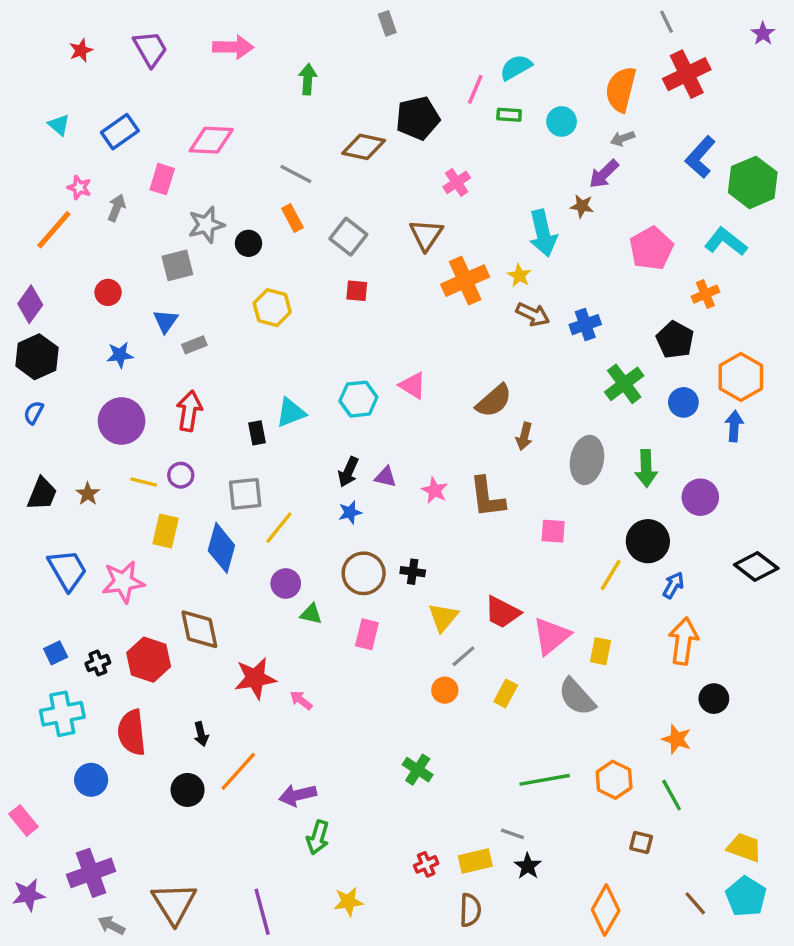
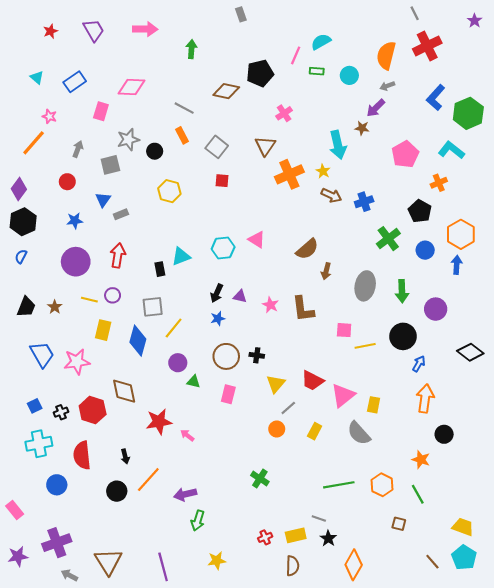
gray arrow: (116, 208) -> (78, 149), moved
yellow line: (611, 575) -> (365, 346), moved, turned 48
orange diamond: (606, 910) -> (354, 565), moved

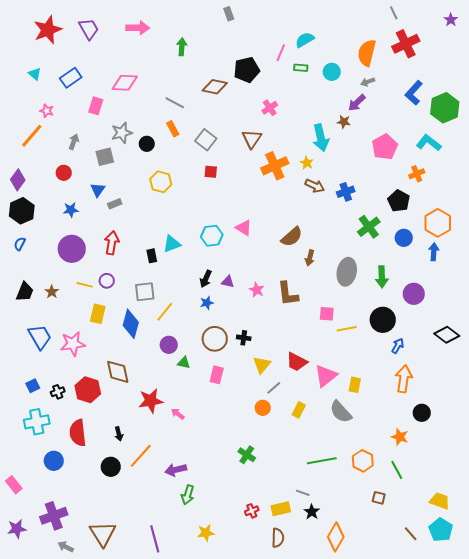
red star: (50, 31) -> (48, 30), size x2.0

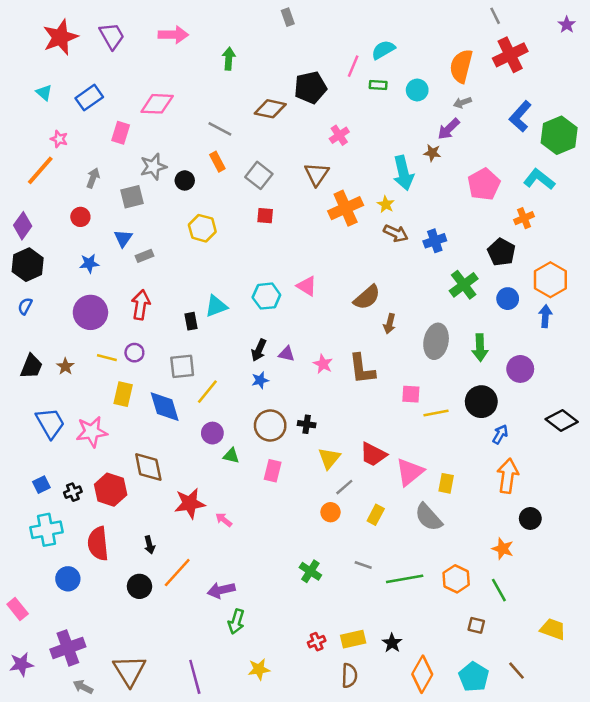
blue diamond: (131, 324) -> (165, 407), turned -32
gray line: (303, 493) -> (363, 565), moved
cyan pentagon: (441, 530) -> (474, 677), moved

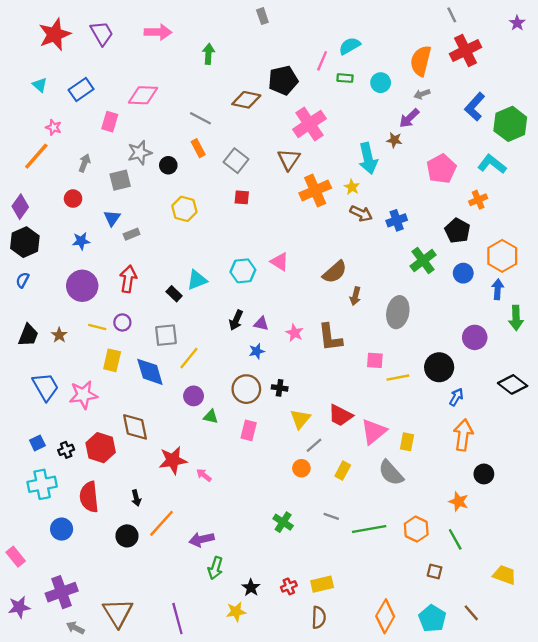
pink cross: (339, 135) -> (309, 124), size x1.8
black rectangle: (191, 321) -> (174, 294), turned -35
green arrow: (480, 348) -> (516, 318), moved
blue star: (260, 380) -> (257, 351), moved
black star: (392, 643) -> (251, 588), moved

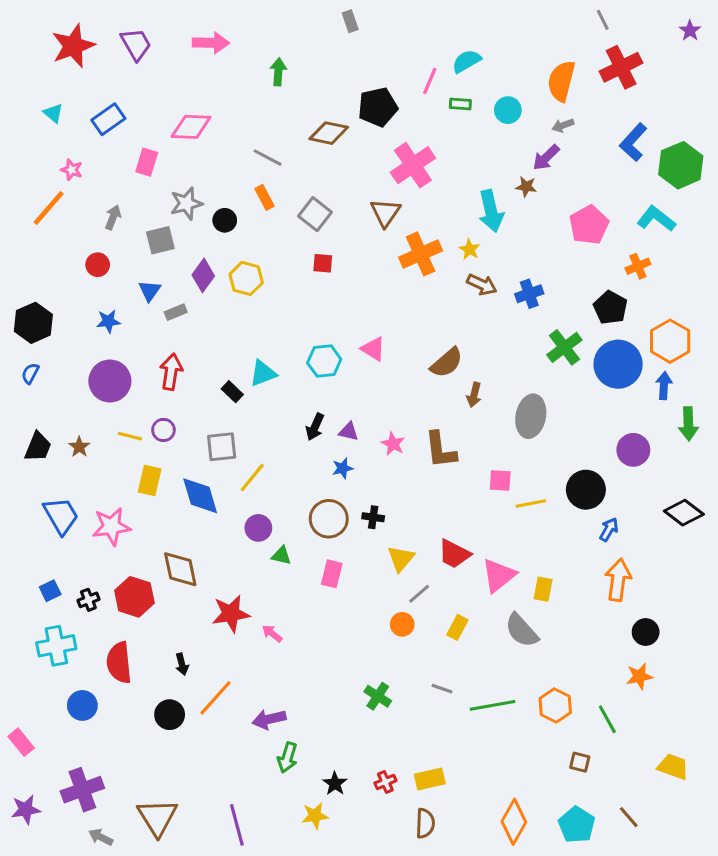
purple diamond: (20, 207) -> (203, 275), moved
blue circle: (463, 273) -> (618, 364), size x1.8
orange star: (459, 502) -> (639, 676), moved, turned -30

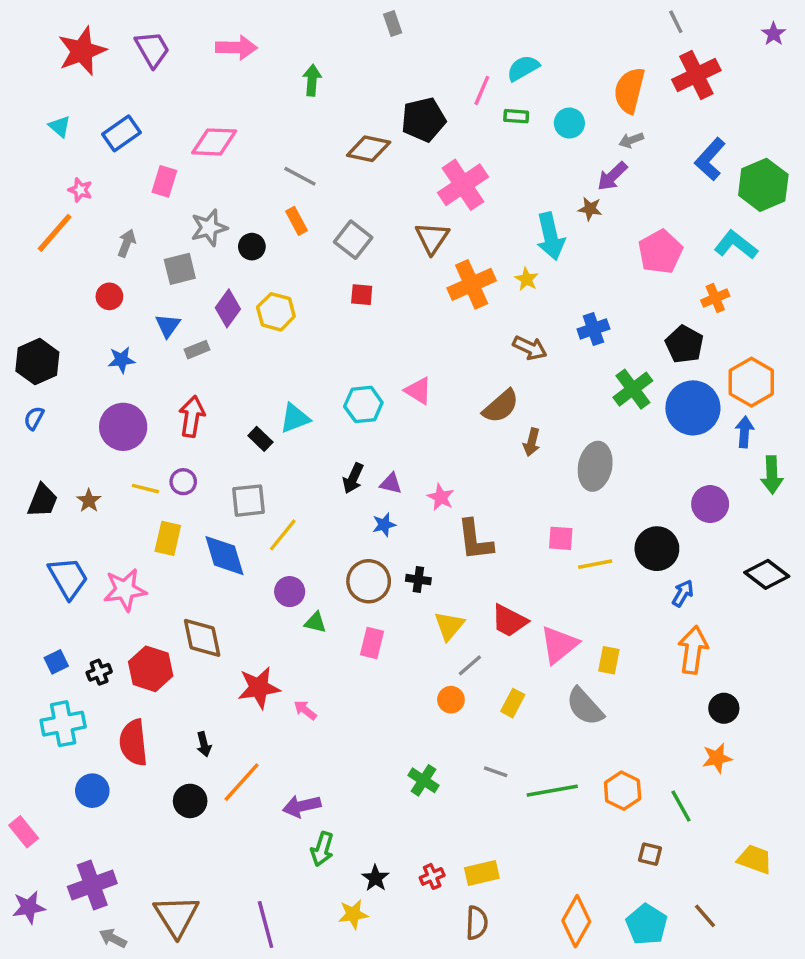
brown arrow: (482, 285) -> (530, 348), moved
brown L-shape: (440, 450) -> (475, 540), moved

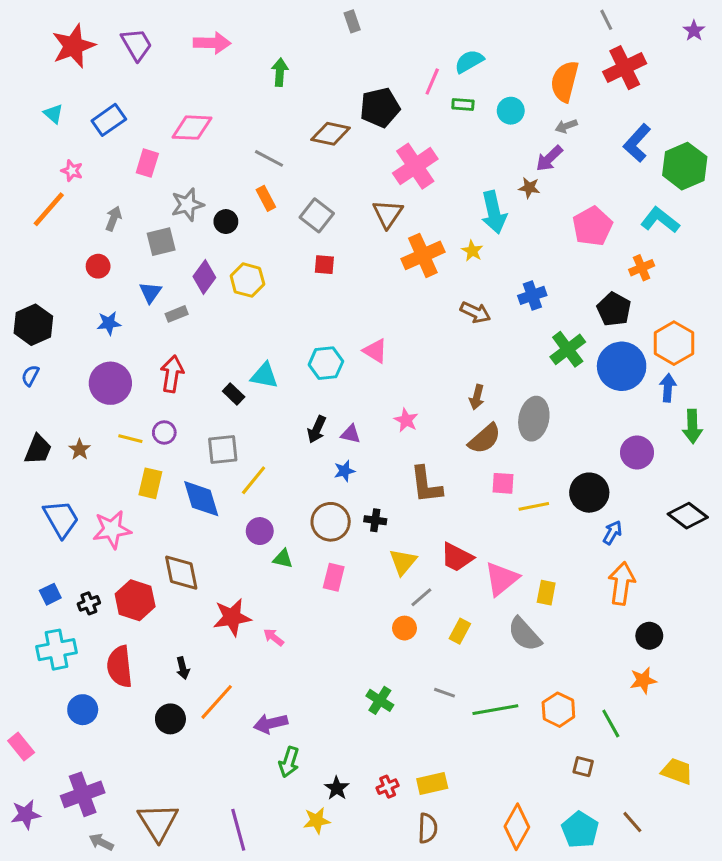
brown semicircle: (501, 406) -> (485, 439), moved
cyan triangle: (295, 418) -> (264, 376), turned 32
pink star: (441, 497) -> (406, 420), moved

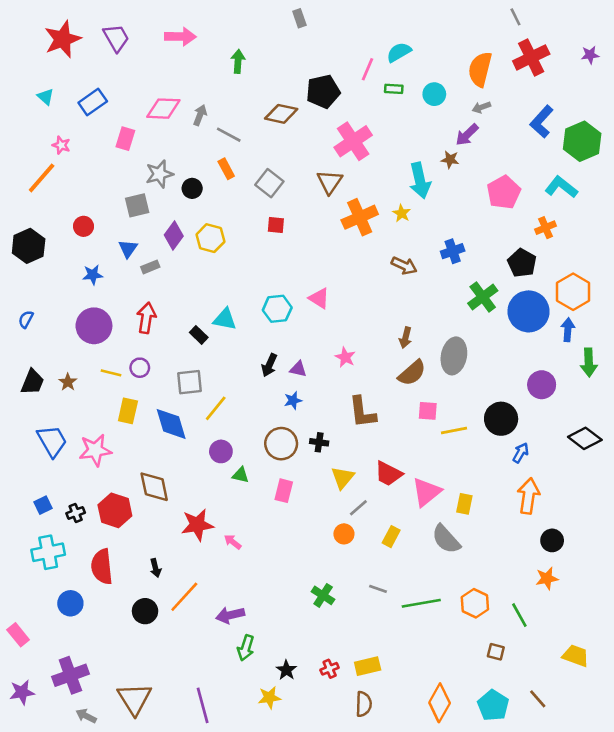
purple star: (694, 31) -> (590, 55), moved, turned 30
gray arrow: (113, 218) -> (200, 115), moved
black hexagon: (33, 325) -> (29, 246), moved

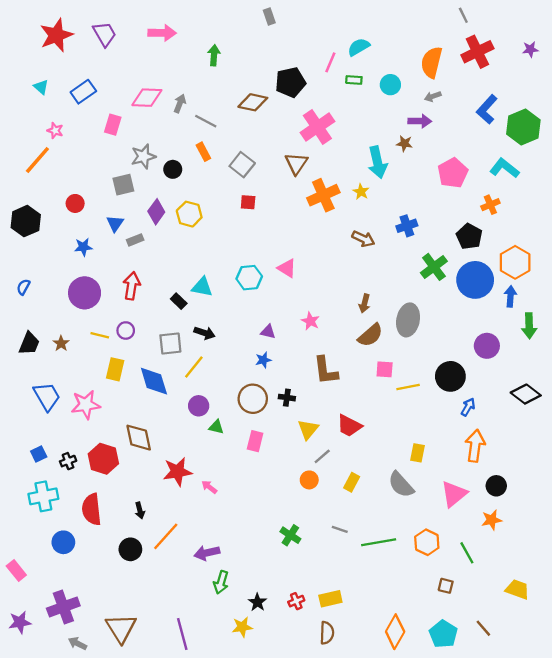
purple arrow: (467, 135) -> (420, 121), turned -135
black arrow: (269, 365) -> (205, 333), moved, turned -96
pink triangle: (426, 492) -> (454, 494), moved

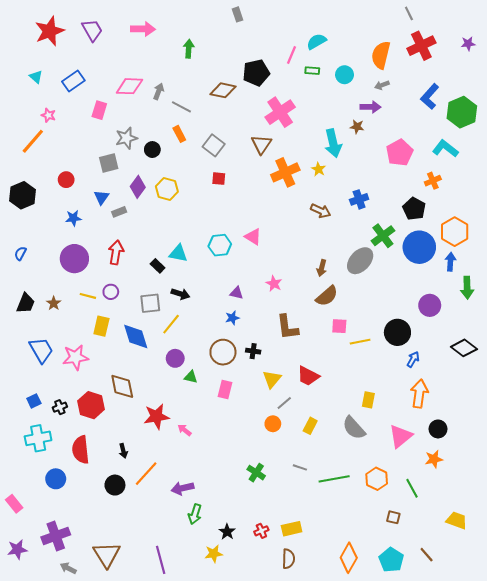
gray ellipse: (408, 320) -> (360, 261), moved, turned 32

